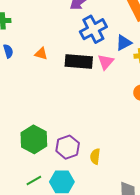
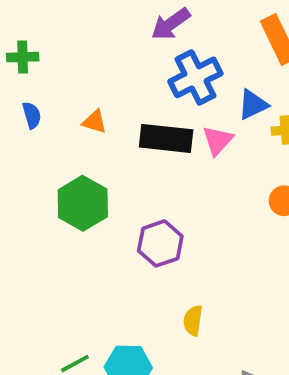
green hexagon: (34, 139) -> (83, 203), moved
purple hexagon: (68, 147) -> (160, 243), moved

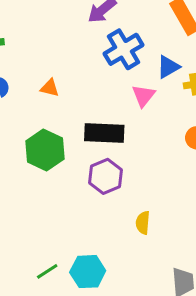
black rectangle: (166, 138) -> (104, 133), moved
yellow semicircle: (193, 321) -> (143, 223), moved

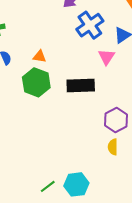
green hexagon: (45, 150) -> (36, 82), moved
purple hexagon: (105, 176) -> (116, 120), moved

